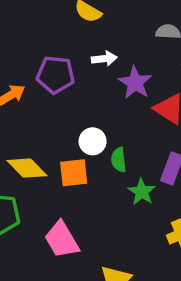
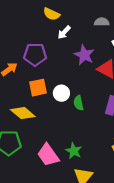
white arrow: (104, 59) -> (64, 32), moved, turned 144
orange square: (74, 173) -> (38, 88), moved
green star: (142, 192) -> (74, 151), moved

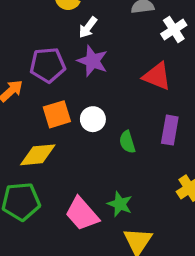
purple star: (84, 55) -> (93, 61), moved
green semicircle: (78, 103) -> (127, 142), moved
yellow diamond: (23, 113) -> (38, 155), turned -40

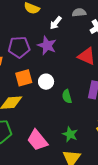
white arrow: (88, 27) -> (56, 23), moved
green star: (120, 204) -> (70, 134), moved

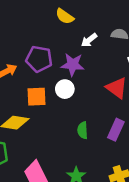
purple star: (47, 45) -> (73, 64), turned -30
white circle: (46, 82) -> (65, 89), moved

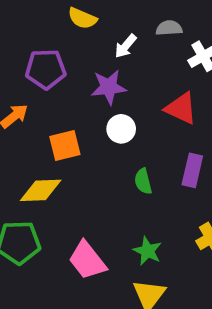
purple pentagon: (39, 59) -> (46, 69), moved
white circle: (65, 89) -> (121, 129), moved

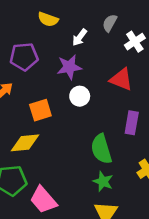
gray semicircle: (169, 28) -> (110, 23), turned -54
green semicircle: (143, 181) -> (101, 149), moved, size x1.6
pink trapezoid: (87, 260) -> (43, 200), moved

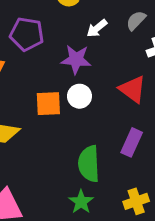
orange square: (40, 110) -> (48, 104), moved

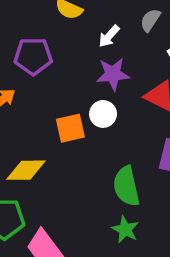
purple star: (76, 59) -> (113, 74), moved

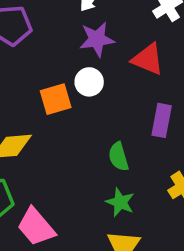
green semicircle: (126, 186) -> (119, 157), size x0.7

